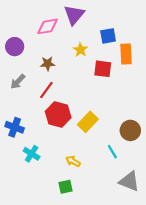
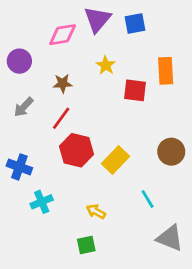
blue square: (108, 36) -> (135, 23), moved
brown circle: (130, 130) -> (171, 152), moved
cyan cross: (32, 154) -> (42, 202), turned 35

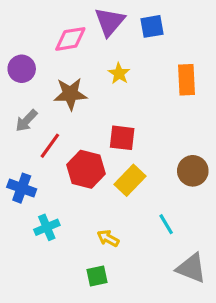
brown star: (63, 83) -> (70, 94), size x1.5
red square: (135, 90) -> (122, 138), moved
red line: (61, 118) -> (50, 146), moved

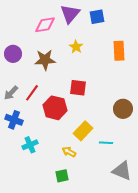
purple circle: (22, 69) -> (13, 54), moved
gray arrow: (26, 121) -> (11, 93), moved
yellow rectangle: (130, 180) -> (83, 131), moved
cyan line: (166, 224) -> (106, 143), turned -56

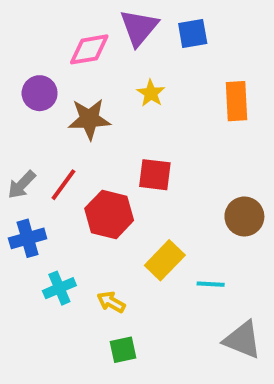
purple circle: (13, 54) -> (40, 93), moved
blue cross: (14, 120) -> (28, 238), turned -36
yellow arrow: (69, 152) -> (111, 302), moved

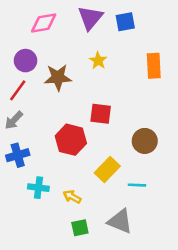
pink diamond: (89, 49) -> (44, 23), moved
red line: (63, 185) -> (18, 90), moved
brown circle: (244, 216) -> (145, 141), moved
cyan cross: (59, 288) -> (38, 188), turned 30
gray triangle: (242, 340) -> (120, 221), moved

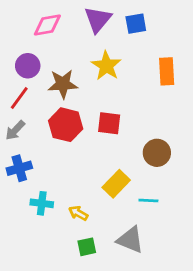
yellow star: (98, 61) -> (106, 66), size x1.5
red hexagon: (71, 140) -> (66, 125), moved

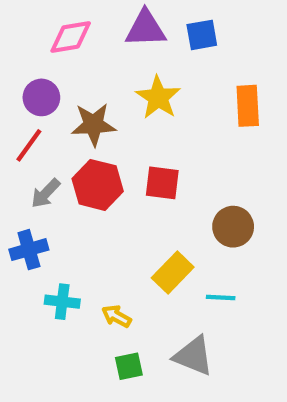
purple triangle: (98, 19) -> (146, 29), turned 48
gray arrow: (15, 130) -> (46, 193), moved

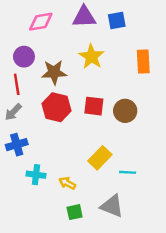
red line: (29, 145) -> (17, 84), turned -45
gray arrow: (46, 193) -> (13, 112), moved
brown circle: (233, 227) -> (125, 111), moved

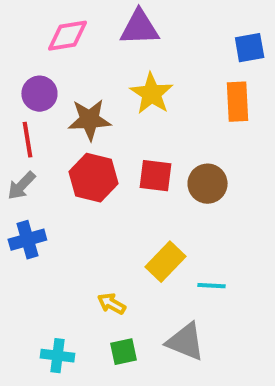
blue square: (117, 20) -> (250, 48), moved
cyan cross: (36, 175) -> (57, 356), moved

